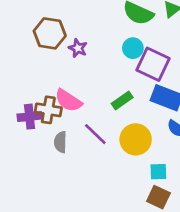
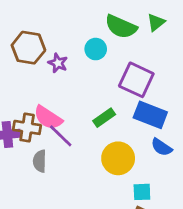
cyan circle: (133, 48) -> (96, 49), moved
purple line: (95, 134) -> (61, 136), moved

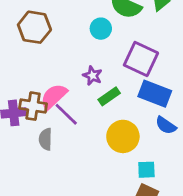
purple star: (58, 63) -> (92, 76), moved
pink semicircle: (48, 118) -> (54, 96), turned 104

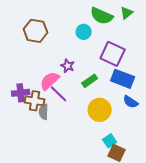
purple star: (92, 76) -> (68, 66), moved
brown cross: (33, 106) -> (35, 101), moved
cyan square: (146, 170) -> (110, 141), moved, turned -32

